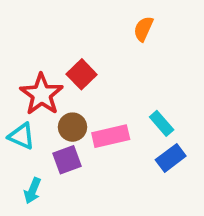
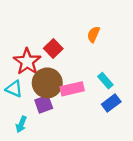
orange semicircle: (143, 29) -> (93, 34), moved
brown circle: (72, 127) -> (47, 83), size x1.6

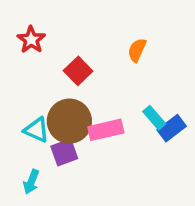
red star: (27, 62) -> (31, 40), moved, size x0.7
cyan triangle: (14, 89) -> (36, 130), moved
blue rectangle: (111, 103) -> (172, 128), moved

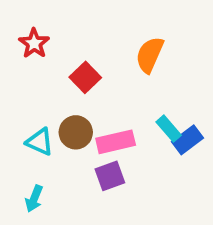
orange semicircle: (137, 50) -> (150, 55), size x1.4
brown circle: (69, 121) -> (76, 132), size x0.7
purple square: (64, 152) -> (110, 176), moved

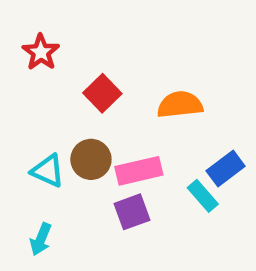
orange semicircle: (150, 55) -> (180, 105), moved, turned 60
cyan rectangle: (169, 129) -> (203, 196), moved

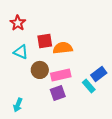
red square: (102, 93) -> (45, 41), turned 35
orange semicircle: (180, 105) -> (63, 48), moved
cyan triangle: (48, 171) -> (21, 52), moved

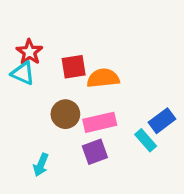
red star: (18, 23) -> (29, 52), moved
cyan triangle: (21, 52) -> (23, 73), moved
cyan arrow: (18, 105) -> (41, 165), moved

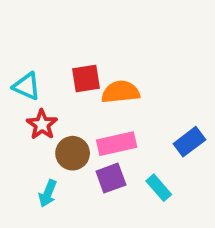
red star: (29, 52) -> (42, 124), moved
brown circle: (65, 114) -> (73, 153), moved
cyan rectangle: (146, 140) -> (159, 188), moved

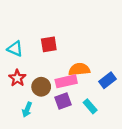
orange semicircle: (120, 92) -> (79, 69), moved
red star: (42, 124) -> (17, 78), moved

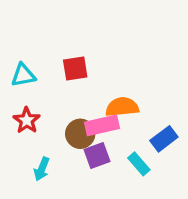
cyan triangle: (15, 49) -> (23, 75), turned -35
blue rectangle: (108, 80) -> (164, 139), moved
brown circle: (41, 87) -> (80, 134), moved

